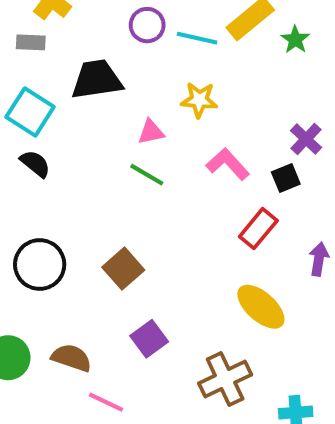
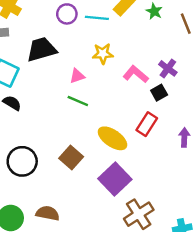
pink L-shape: (228, 164) -> (136, 74), moved
yellow ellipse: (261, 307) -> (112, 138), moved
purple square: (149, 339) -> (115, 179), moved, size x1.5

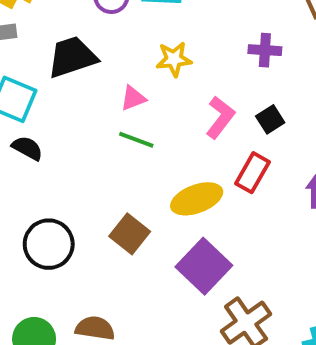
purple cross: (168, 68) -> (265, 50), moved, turned -30
pink L-shape: (136, 74) -> (220, 117), moved, turned 90
yellow ellipse: (112, 138) -> (197, 199), turned -52

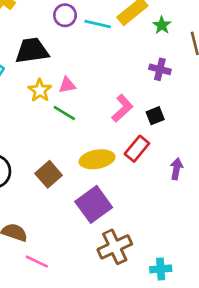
yellow star: (174, 59) -> (40, 90), moved, turned 30

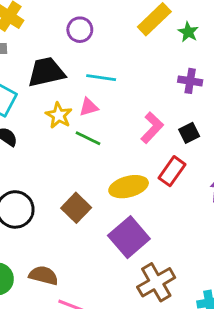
cyan line: (98, 24) -> (101, 78), moved

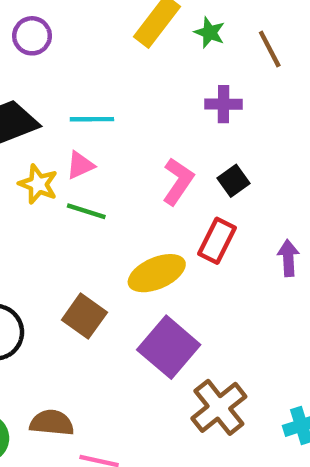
purple circle: (80, 30) -> (32, 36), moved

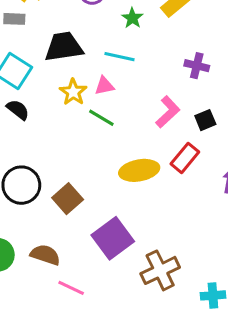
green star: (210, 32) -> (132, 18), moved
purple cross: (223, 104) -> (197, 66), moved
brown square: (84, 316) -> (68, 199), moved
purple square: (169, 347) -> (113, 238), moved

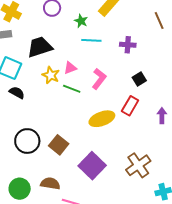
cyan line: (119, 57) -> (91, 40), moved
pink L-shape: (168, 112) -> (99, 79), moved
brown cross: (160, 270) -> (138, 165), moved

